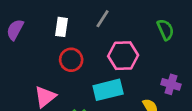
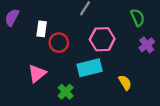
white rectangle: (62, 27) -> (42, 29), moved
purple cross: (171, 84) -> (147, 45), moved, turned 35

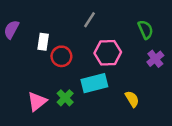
pink triangle: (37, 73) -> (37, 101), moved
green cross: (66, 92) -> (65, 98), moved

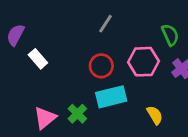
white rectangle: (43, 42) -> (38, 59), moved, turned -49
pink hexagon: (108, 53) -> (143, 62), moved
red circle: (61, 56) -> (101, 66), moved

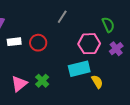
white rectangle: (38, 59) -> (14, 42), turned -56
red circle: (101, 66) -> (38, 43), moved
cyan rectangle: (111, 97) -> (79, 69), moved

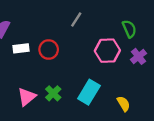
cyan rectangle: (79, 69) -> (89, 92), moved, turned -45
yellow semicircle: (97, 82) -> (124, 104), moved

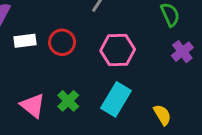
pink hexagon: (107, 51) -> (118, 50), moved
pink triangle: (27, 97) -> (33, 106), turned -42

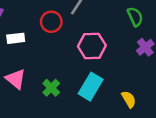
red circle: (62, 42) -> (51, 22), moved
pink triangle: (33, 106) -> (16, 79), moved

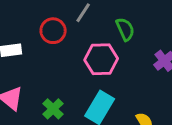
green semicircle: (135, 17) -> (125, 29), moved

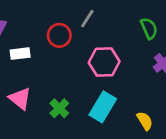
green semicircle: (125, 29) -> (149, 28), moved

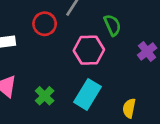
green semicircle: (149, 28) -> (112, 25), moved
yellow semicircle: (145, 121) -> (129, 108), turned -138

